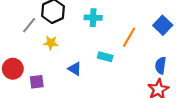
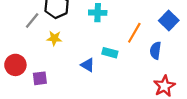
blue semicircle: (161, 65) -> (155, 50), moved
blue triangle: (75, 69) -> (88, 65), moved

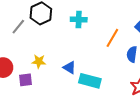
yellow star: (54, 38) -> (39, 61), moved
cyan rectangle: (110, 53) -> (90, 81), moved, size x1.5

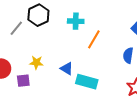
orange line: (112, 38) -> (94, 39), moved

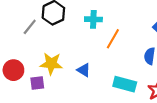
yellow star: (36, 62) -> (51, 64), size x1.5
cyan rectangle: (87, 82) -> (125, 84), moved

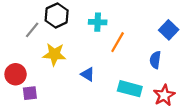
yellow star: (51, 64) -> (54, 54), moved
purple square: (37, 83) -> (30, 93), moved

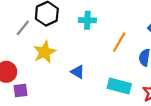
orange line: (118, 42) -> (119, 42), moved
yellow star: (54, 54) -> (45, 52), turned -30

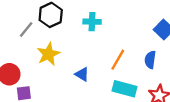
orange line: (119, 42) -> (118, 60), moved

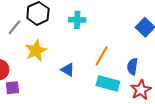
blue semicircle: (150, 60) -> (132, 66), moved

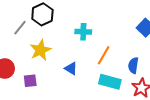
cyan cross: (77, 20) -> (83, 32), moved
purple square: (12, 88) -> (30, 81), moved

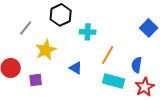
black hexagon: (42, 14) -> (61, 15), moved

